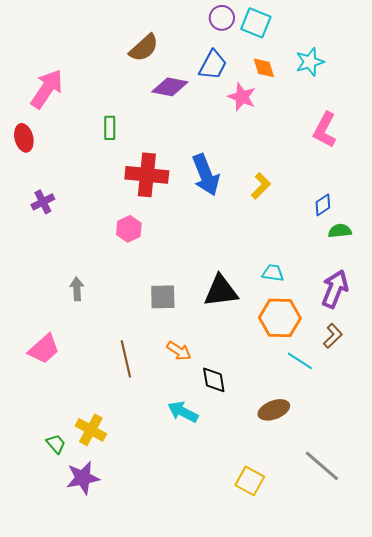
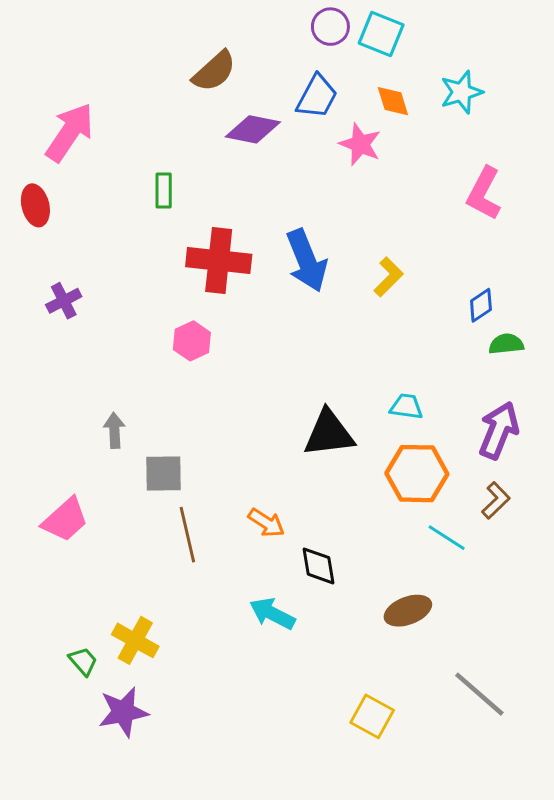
gray square: (163, 297) -> (164, 474), moved

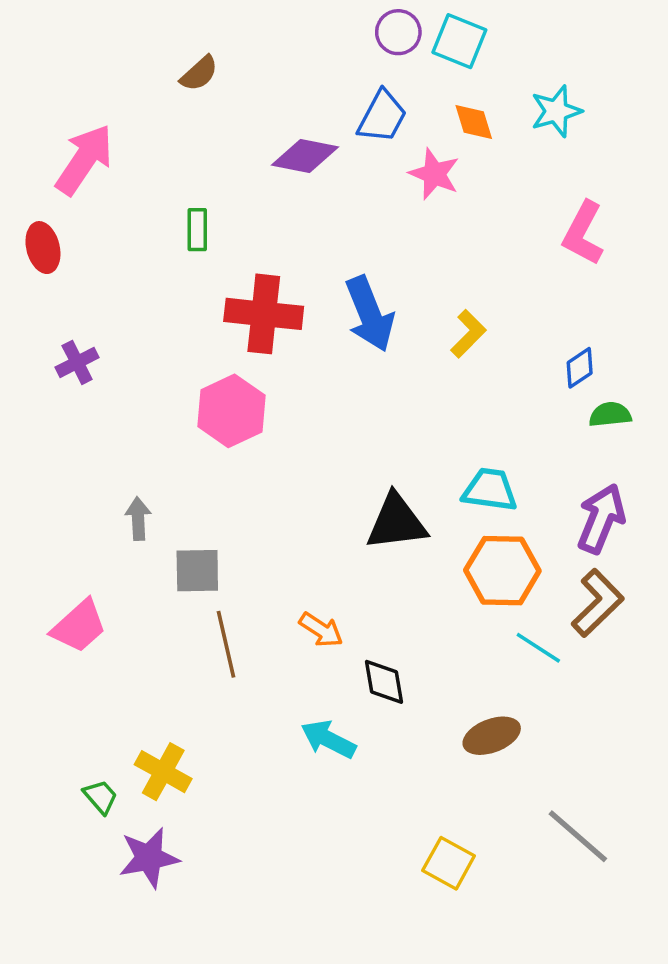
brown semicircle: (214, 71) -> (199, 73), moved, size x0.7
pink hexagon: (192, 341) -> (231, 411), size x1.5
cyan trapezoid: (406, 407) -> (490, 490), size x1.4
brown L-shape: (496, 500) -> (598, 603), size x1.5

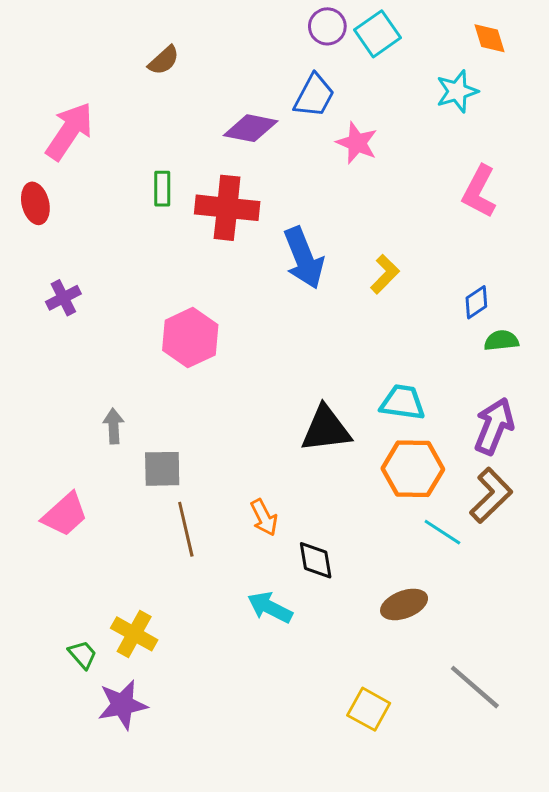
cyan square: (459, 41) -> (378, 34), turned 33
orange diamond: (474, 122) -> (490, 38), moved
red cross: (264, 314) -> (227, 208), moved
orange arrow: (321, 630) -> (264, 517), turned 30

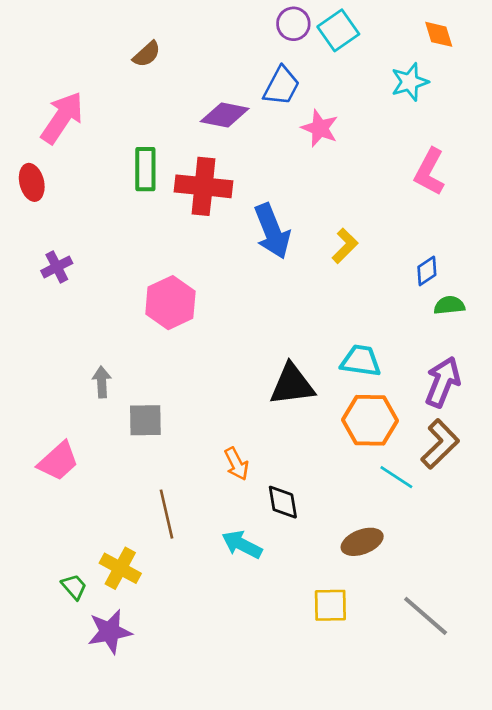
green rectangle: (162, 189) -> (145, 169), size x1.4
brown line: (186, 529) -> (167, 514), moved
yellow square: (369, 709) -> (330, 605), moved, turned -30

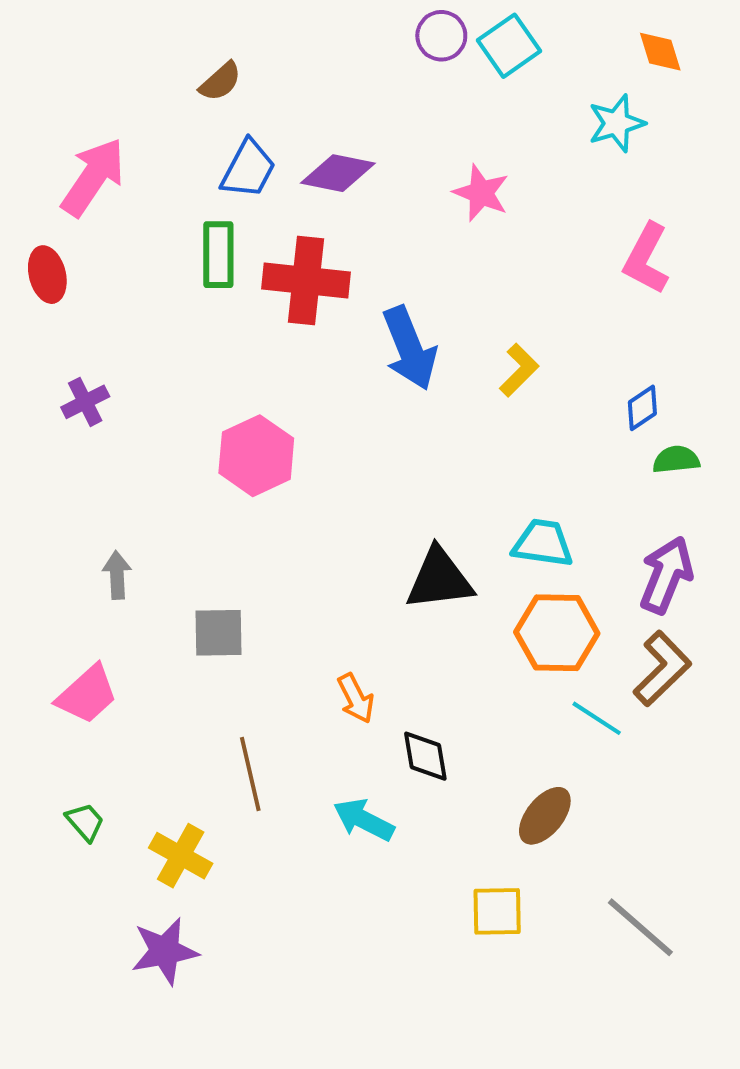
blue trapezoid: (281, 86) -> (248, 169), moved
gray arrow: (102, 382) -> (117, 575), moved
brown ellipse: (362, 542) -> (545, 816), turned -30
green trapezoid: (74, 587) -> (85, 822), moved

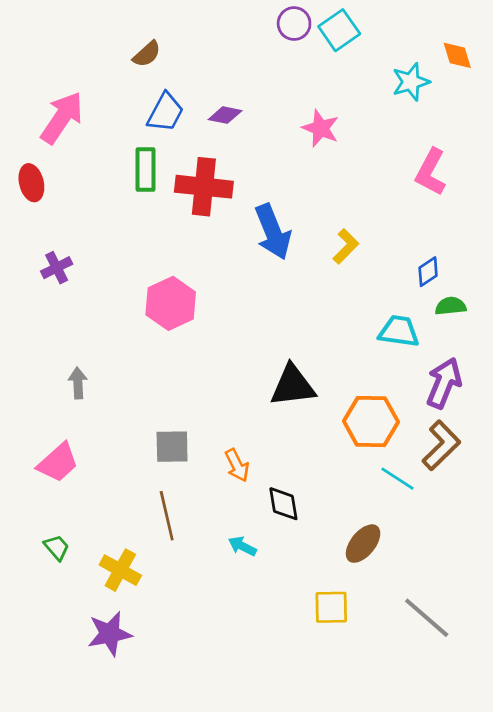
orange diamond: (660, 52) -> (457, 55), moved
purple diamond: (338, 173) -> (225, 115), size x0.7
cyan trapezoid: (543, 543) -> (399, 331), moved
gray square: (218, 633) -> (172, 447), moved
cyan arrow: (364, 820) -> (242, 546), size x0.7

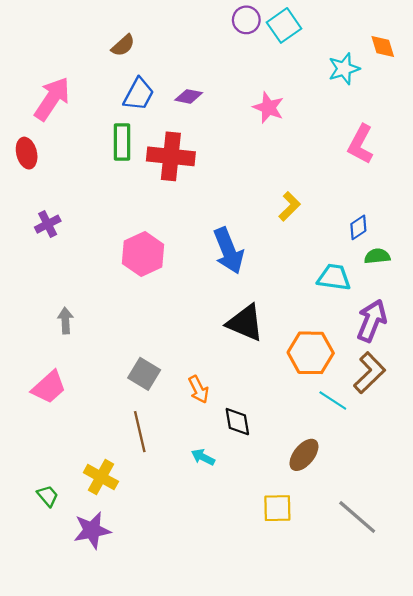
blue arrow: (273, 232) -> (229, 251), moved
black triangle: (293, 386) -> (245, 323), turned 30
gray square: (172, 447) -> (144, 374), turned 32
green trapezoid: (57, 548) -> (48, 496), moved

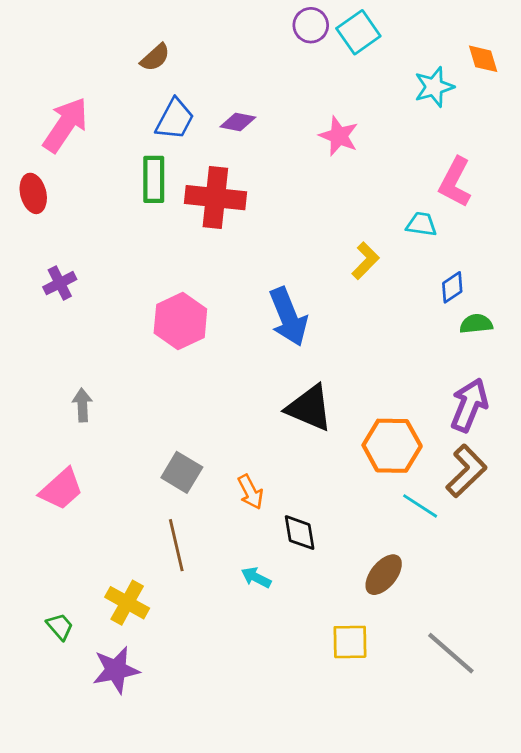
cyan trapezoid: (334, 277) -> (421, 224), moved, size x0.7

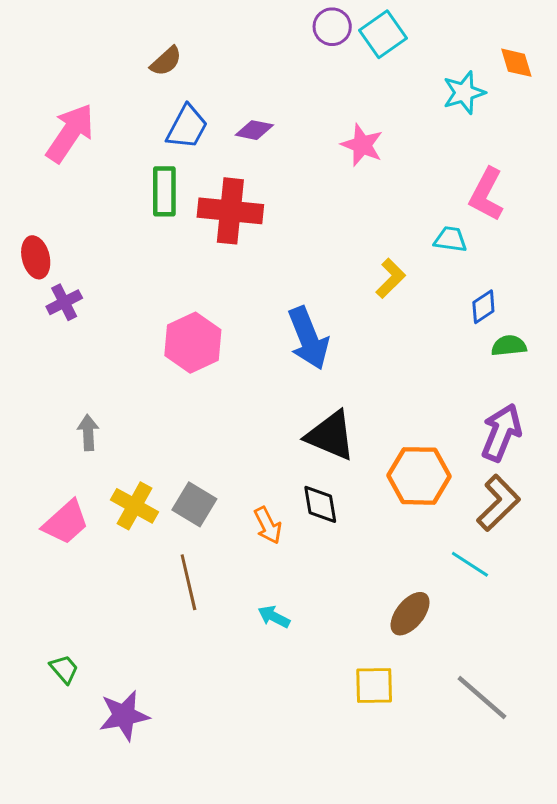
red ellipse: (33, 193) -> (36, 257), moved
cyan line: (420, 506) -> (470, 564), moved
black diamond: (300, 533) -> (320, 504), moved
yellow cross: (127, 603) -> (135, 506), moved

